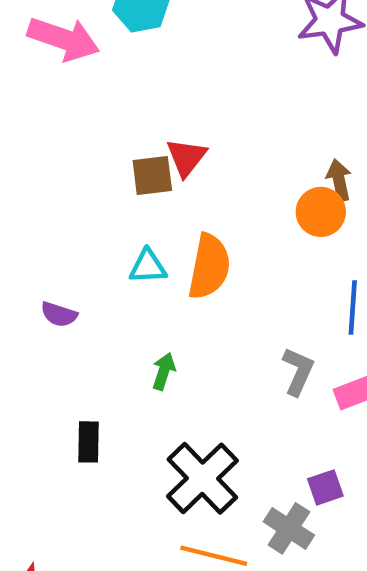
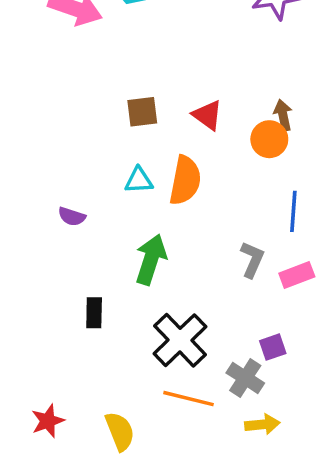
red triangle: (186, 157) -> (207, 115), moved, turned -32
green arrow: (164, 371) -> (151, 259), size x1.8

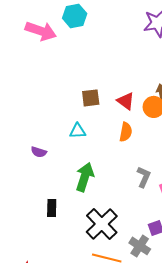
brown square: (142, 112) -> (91, 98), moved
red triangle: (207, 115) -> (126, 101), moved
orange semicircle: (185, 180) -> (126, 132), moved, size x0.7

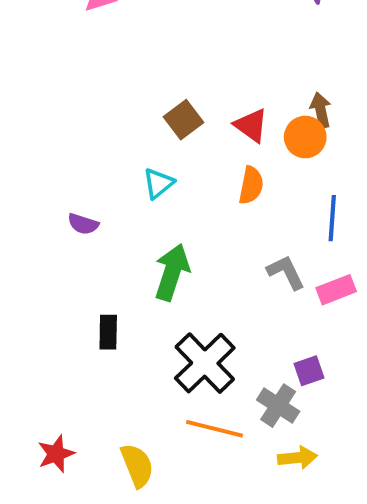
brown square: (91, 98) -> (184, 120), turned -30
cyan triangle: (78, 131) -> (158, 183), turned -36
gray L-shape: (144, 177) -> (286, 272), turned -50

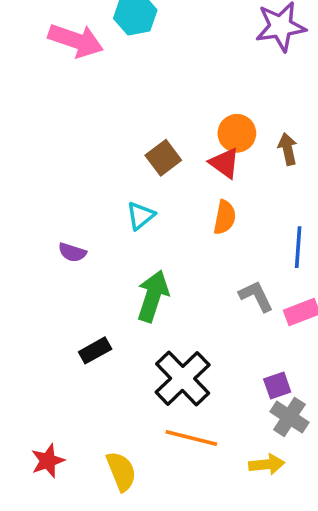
orange circle: (305, 137) -> (237, 133), moved
black rectangle: (108, 332) -> (95, 350), turned 60
gray cross: (278, 406) -> (289, 417), moved

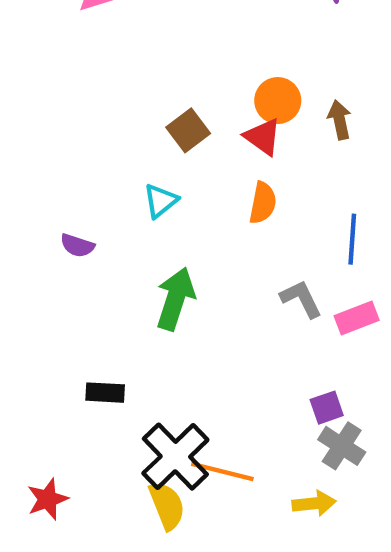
black rectangle: (95, 350) -> (105, 393), moved, turned 32
black cross: (183, 378) -> (175, 457), moved
yellow semicircle: (121, 471) -> (167, 506), moved

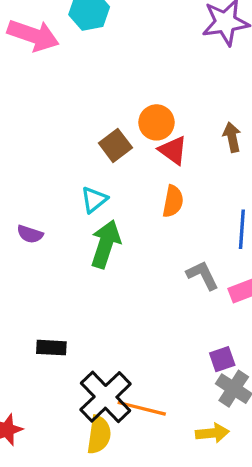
orange circle: (278, 101) -> (156, 122), moved
green arrow: (175, 299) -> (106, 244), moved
yellow semicircle: (167, 506) -> (99, 435), turned 30

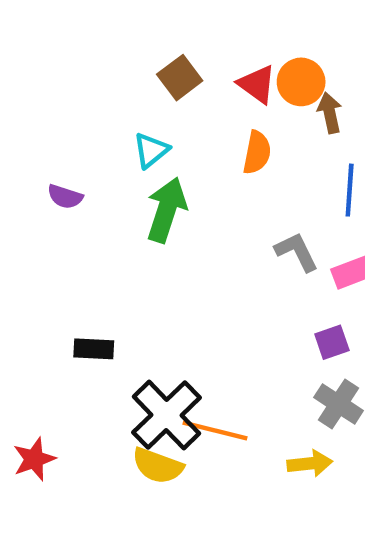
orange circle: (156, 122) -> (301, 82), moved
brown arrow: (232, 137) -> (330, 113), moved
purple square: (222, 359) -> (332, 342), moved
yellow semicircle: (99, 435) -> (158, 466), turned 102

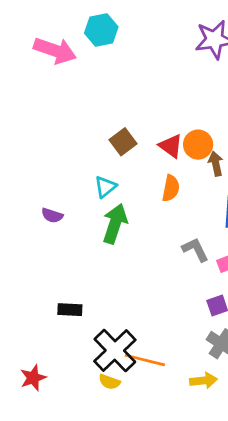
yellow semicircle: (158, 466) -> (109, 382), size x0.7

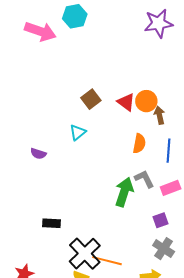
orange semicircle: (171, 188) -> (139, 144), moved
green arrow: (115, 224) -> (124, 192), moved

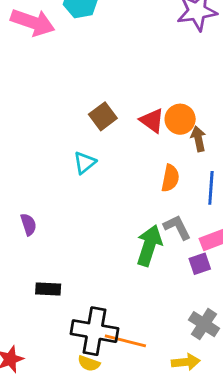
purple semicircle: (38, 154) -> (28, 224), moved, turned -126
purple square: (160, 220) -> (200, 264), moved
black cross: (85, 254) -> (94, 331), turned -36

